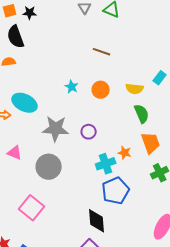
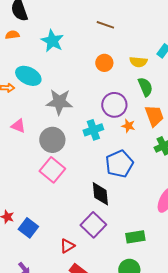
cyan star: (72, 87) -> (52, 41), moved, size x1.6
purple circle: (89, 132) -> (114, 105), moved, size x1.6
cyan cross: (106, 164) -> (93, 130), moved
pink square: (32, 208) -> (52, 170), moved

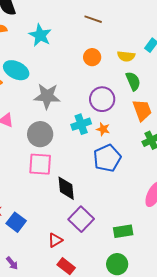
orange star: (128, 126) -> (103, 129), moved
pink square: (52, 170) -> (40, 164), turned -35
black diamond: (100, 194) -> (66, 188), moved

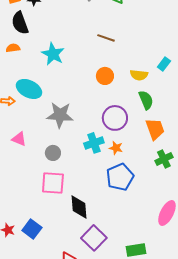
gray circle: (40, 134) -> (53, 153), size x0.6
blue square: (16, 222) -> (32, 229), moved

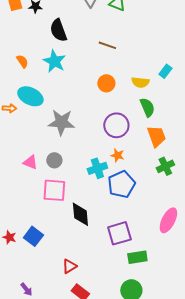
black semicircle: (20, 23) -> (58, 30), moved
orange semicircle: (13, 48) -> (22, 61), moved, turned 64
pink triangle: (19, 139) -> (30, 162), moved
cyan cross: (94, 143) -> (97, 168), moved
purple square: (94, 238) -> (119, 233), moved, turned 30

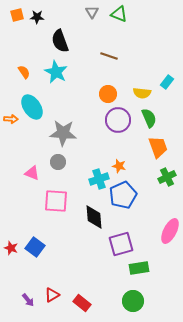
cyan ellipse: (30, 96) -> (32, 107), turned 30
purple circle: (116, 125) -> (118, 120), moved
gray circle: (54, 160) -> (58, 162), moved
black diamond: (80, 214) -> (94, 217), moved
red triangle: (69, 266) -> (52, 295), moved

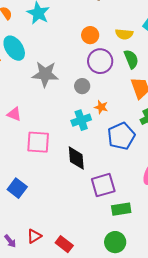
gray circle: (58, 162) -> (82, 86), moved
blue pentagon: (123, 195) -> (121, 136), moved

